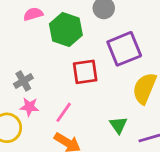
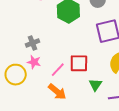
red square: (85, 72) -> (79, 63), moved

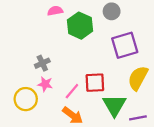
green triangle: (95, 85) -> (114, 105), size x1.6

